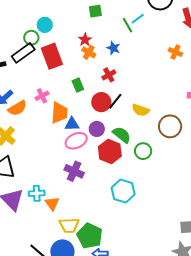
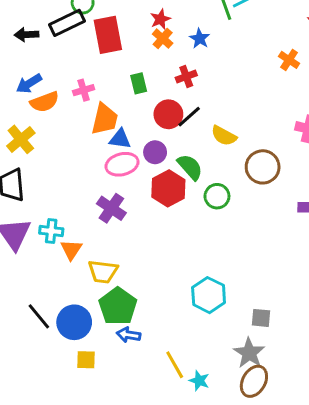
cyan hexagon: (123, 191) -> (209, 295), moved
yellow trapezoid: (69, 225) -> (103, 272), moved

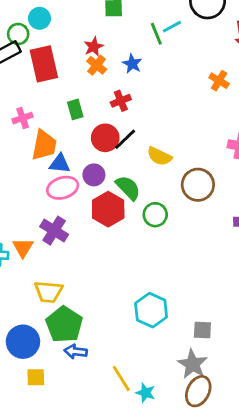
orange triangle: (71, 250) -> (23, 248), moved

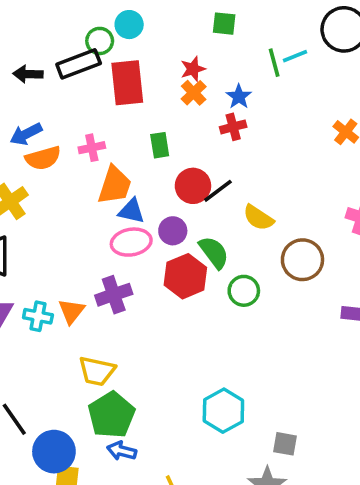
red cross: (121, 101) -> (233, 127), moved
purple cross: (54, 231) -> (114, 295), turned 32
blue circle: (23, 342) -> (54, 452), moved

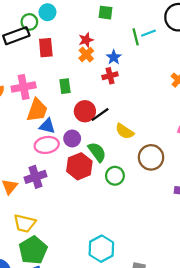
red rectangle: (127, 83) -> (46, 48), size x0.7
pink cross: (92, 148) -> (24, 87), size x1.5

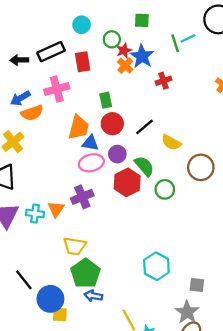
green circle: (29, 22) -> (112, 39), moved
blue star: (114, 57) -> (142, 56), moved, size x1.5
red cross: (110, 76) -> (164, 81), moved
pink cross: (24, 87) -> (57, 89), moved
red circle: (85, 111) -> (112, 124), moved

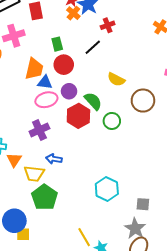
black line: (144, 127) -> (93, 47), moved
orange triangle: (56, 209) -> (14, 160), moved
blue arrow: (93, 296) -> (54, 159), moved

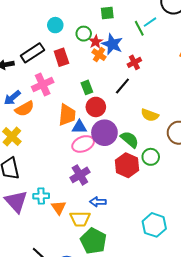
purple circle: (69, 91) -> (104, 133), size x1.6
red hexagon: (78, 116) -> (127, 165), moved

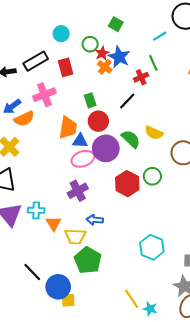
green square: (107, 13) -> (116, 24), turned 32
green line: (139, 28) -> (153, 63), moved
green semicircle: (130, 139) -> (131, 139), moved

